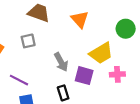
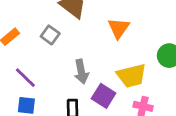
gray square: (28, 41) -> (50, 35), turned 32

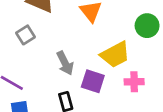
gray square: (50, 35) -> (25, 35), turned 36

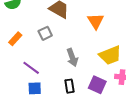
purple square: (93, 81) -> (97, 85), moved

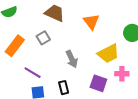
orange rectangle: (15, 39) -> (15, 46), size x1.5
black rectangle: (70, 86) -> (64, 88), moved

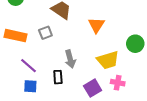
orange rectangle: (15, 46) -> (15, 36), turned 55
purple square: (98, 83) -> (93, 88), turned 30
black rectangle: (64, 88) -> (58, 77), moved

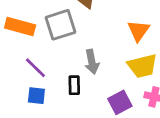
orange triangle: (96, 25) -> (138, 31), moved
gray square: (45, 33) -> (61, 25), size x1.6

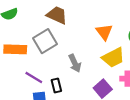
black rectangle: (74, 85) -> (56, 85), moved

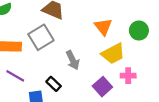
purple line: (34, 77) -> (15, 76), moved
black rectangle: (56, 85) -> (54, 84), turned -32

